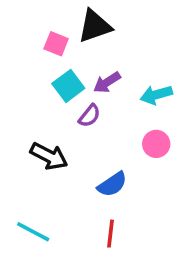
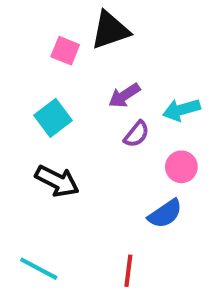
cyan square: (68, 86) -> (53, 118), moved
purple semicircle: (89, 116) -> (137, 134), moved
blue semicircle: (112, 184) -> (165, 214), moved

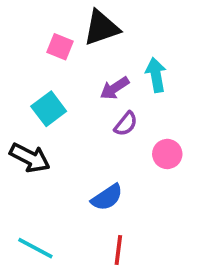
cyan arrow: (181, 110) -> (156, 75), moved, turned 96
black arrow: (57, 181) -> (30, 158), moved
blue semicircle: (165, 214) -> (107, 197), moved

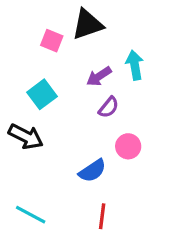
pink circle: (167, 154) -> (128, 146), moved

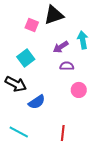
purple semicircle: (109, 107) -> (67, 66), turned -128
blue semicircle: (92, 171) -> (37, 102), moved

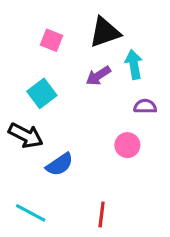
black triangle: (54, 15) -> (105, 32), moved
purple semicircle: (67, 66) -> (145, 106), moved

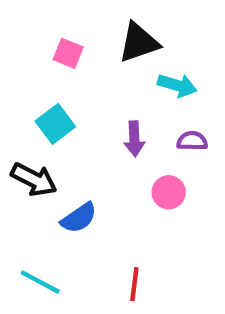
cyan arrow: (134, 64) -> (177, 85), turned 116
purple arrow: (98, 76) -> (134, 139), moved, turned -60

